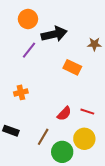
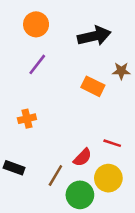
black arrow: (54, 34) -> (94, 36), moved
brown star: (94, 44) -> (121, 71), moved
red semicircle: (64, 114) -> (83, 157), moved

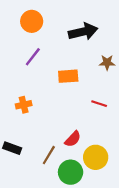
orange rectangle: (93, 86) -> (68, 76), moved, turned -30
red line: (112, 143) -> (99, 104), moved

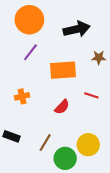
orange circle: (32, 21) -> (29, 20), size x1.4
orange rectangle: (68, 76) -> (63, 70), size x1.4
red semicircle: (73, 139) -> (62, 107), moved

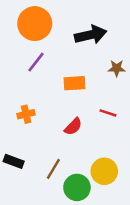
orange rectangle: (63, 70) -> (74, 83), size x0.7

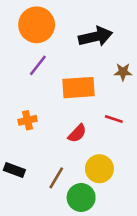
orange rectangle: (74, 83) -> (78, 88), size x1.4
yellow circle: (104, 171) -> (99, 169), moved

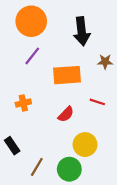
black arrow: (95, 37) -> (82, 31), turned 96
black rectangle: (14, 170) -> (12, 146), turned 36
brown line: (56, 178) -> (37, 167), moved

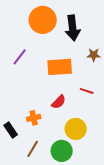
orange circle: (31, 21) -> (43, 20), moved
purple line: (32, 56) -> (20, 57), moved
orange cross: (23, 103) -> (34, 118), moved

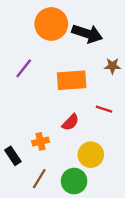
black arrow: (73, 28) -> (87, 34), turned -65

